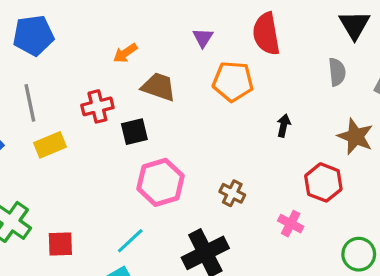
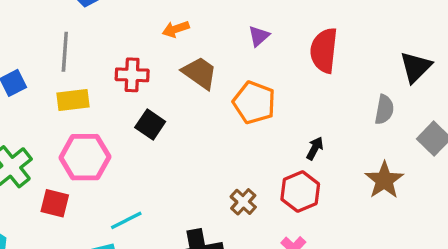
orange pentagon: (233, 81) -> (254, 103), moved
black square: (134, 132) -> (150, 125), moved, turned 32
pink hexagon: (161, 182) -> (85, 157), moved
red hexagon: (323, 182) -> (300, 192), moved

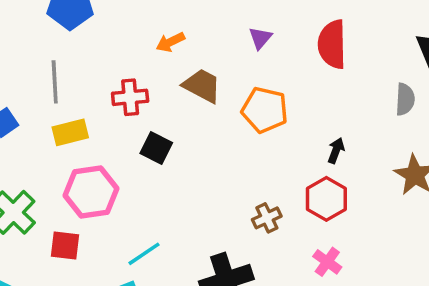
brown cross: (243, 202) -> (267, 218), turned 30

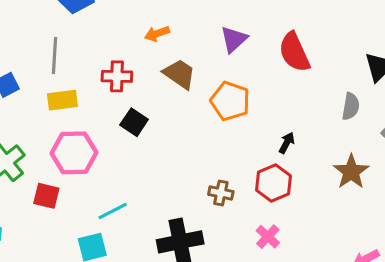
purple triangle: (260, 38) -> (234, 39), size x1.4
red semicircle: (332, 44) -> (294, 52), turned -30
brown cross: (267, 218) -> (221, 193), turned 30

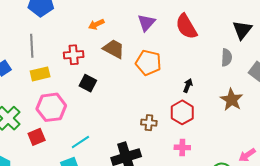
red square: (46, 196) -> (37, 137), turned -30
pink cross: (268, 237) -> (182, 147), turned -35

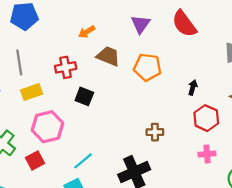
red hexagon: (182, 112) -> (206, 118), moved
pink cross: (182, 147) -> (207, 154), moved

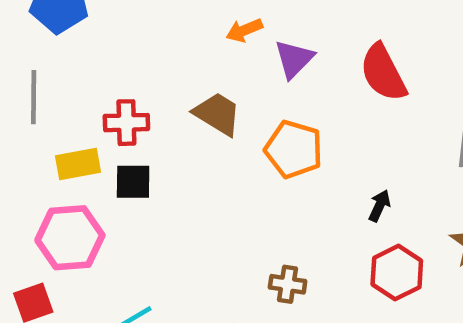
orange arrow: (87, 32) -> (244, 30), moved
yellow rectangle: (32, 92) -> (78, 164), moved
black square: (84, 96) -> (133, 182), moved, turned -30

